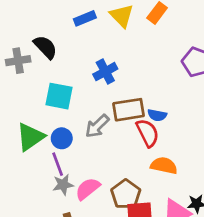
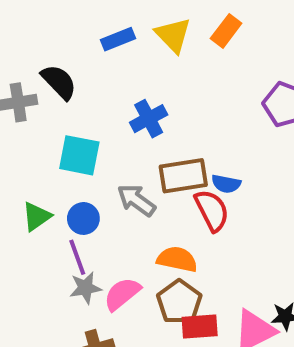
gray arrow: (97, 126) -> (136, 200), turned 80
green triangle: (30, 137) -> (37, 216), size x0.7
orange semicircle: (164, 166) -> (177, 259), moved

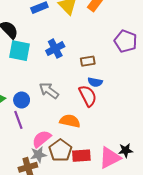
cyan square: (79, 155) -> (19, 51), moved
brown rectangle: (183, 176) -> (88, 61), moved, size x0.6
gray star: (85, 288) -> (38, 155), moved
brown pentagon: (179, 302) -> (60, 150), moved

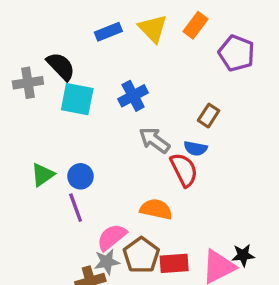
purple pentagon: (126, 41) -> (237, 53), moved
brown rectangle: (88, 61) -> (209, 116), moved, turned -48
gray arrow: (49, 91) -> (154, 140), moved

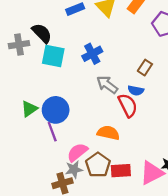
blue circle: (80, 176) -> (56, 110), size x1.5

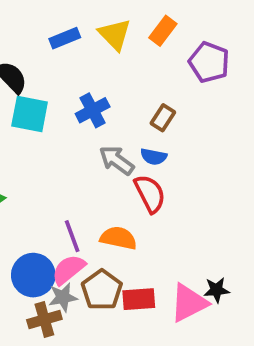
brown rectangle: (145, 68) -> (163, 118), moved
blue semicircle: (136, 90) -> (154, 157), moved
blue circle: (56, 110) -> (33, 275), moved
purple line: (52, 132) -> (72, 236), moved

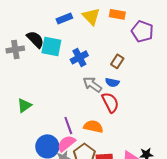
orange rectangle: (163, 31) -> (117, 14), turned 63
cyan square: (30, 114) -> (51, 46), moved

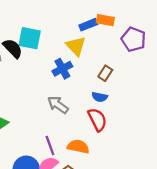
yellow triangle: (91, 16) -> (76, 46), moved
blue rectangle: (64, 18) -> (88, 25), moved
cyan square: (51, 46) -> (30, 38), moved
gray arrow: (92, 84) -> (58, 105), moved

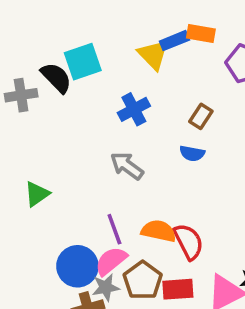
cyan square: (30, 38) -> (83, 62), turned -30
yellow triangle: (76, 46) -> (153, 55), moved
red semicircle: (97, 120) -> (189, 242), moved

